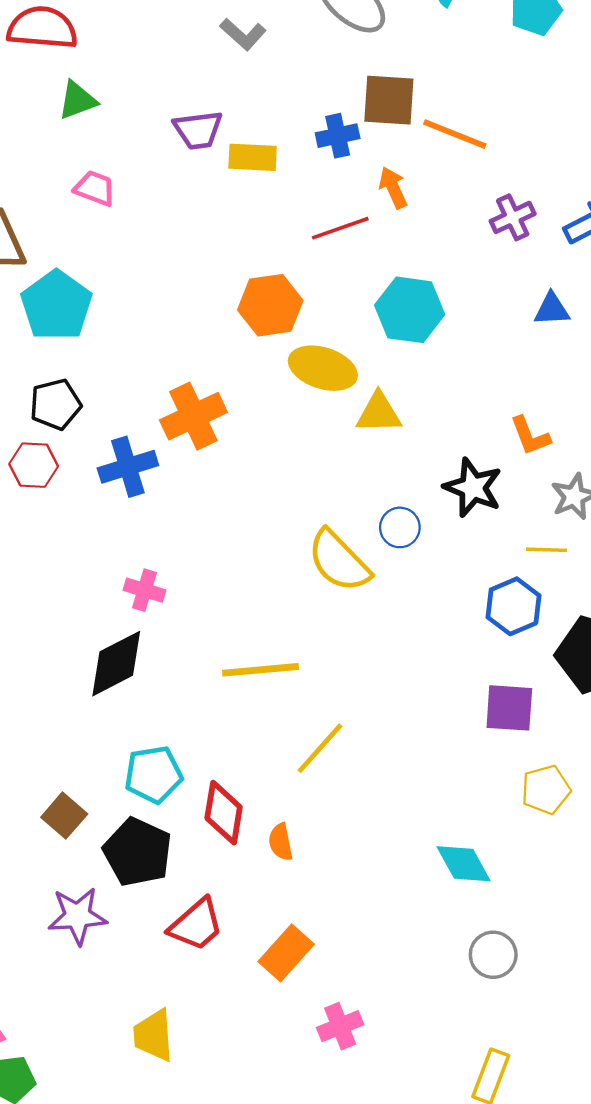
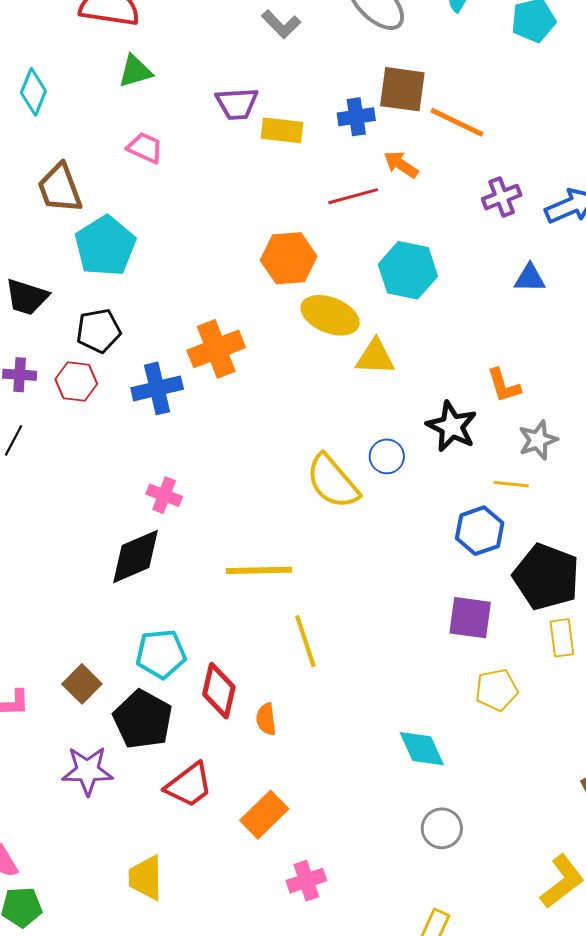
orange arrow: (393, 188) -> (401, 165), turned -36
yellow line: (320, 748) -> (305, 641), turned -64

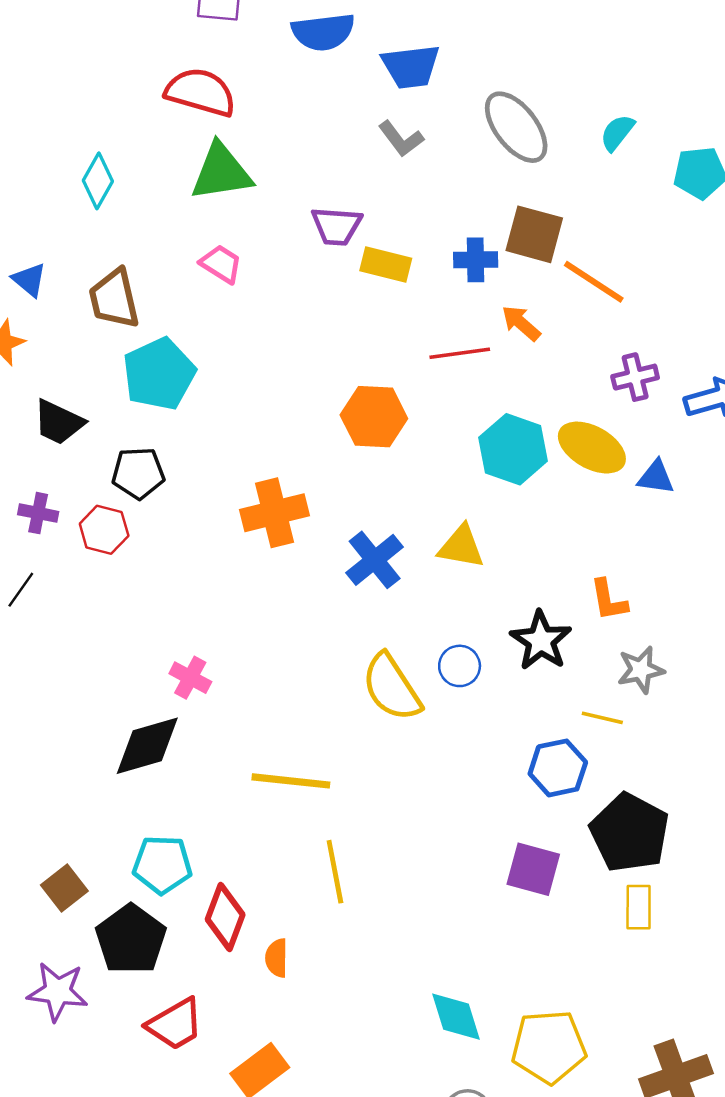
green triangle: (135, 71) -> (221, 172), size x1.5
yellow ellipse: (330, 315) -> (592, 448), moved
blue cross: (157, 388) -> (375, 560), moved, turned -33
yellow pentagon: (497, 690) -> (549, 1047), moved, size x1.5

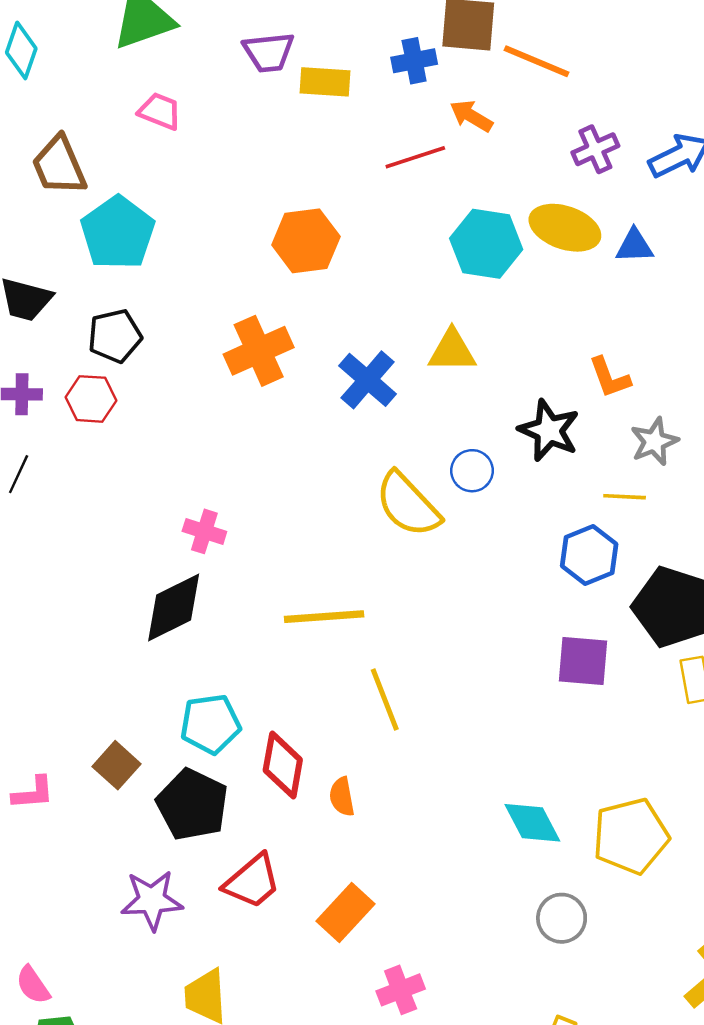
orange hexagon: (374, 417) -> (306, 241), moved
purple star: (58, 992) -> (152, 900), moved

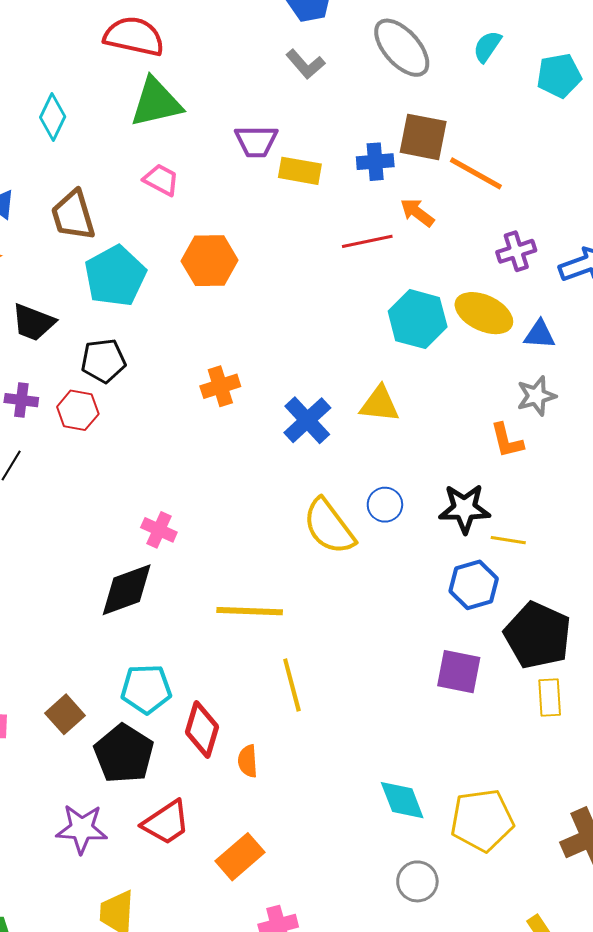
orange hexagon: (306, 241) -> (210, 261), moved
orange cross: (259, 351) -> (220, 386), size x0.7
black star: (549, 430) -> (465, 509), moved, turned -30
gray star: (654, 442) -> (536, 396), moved

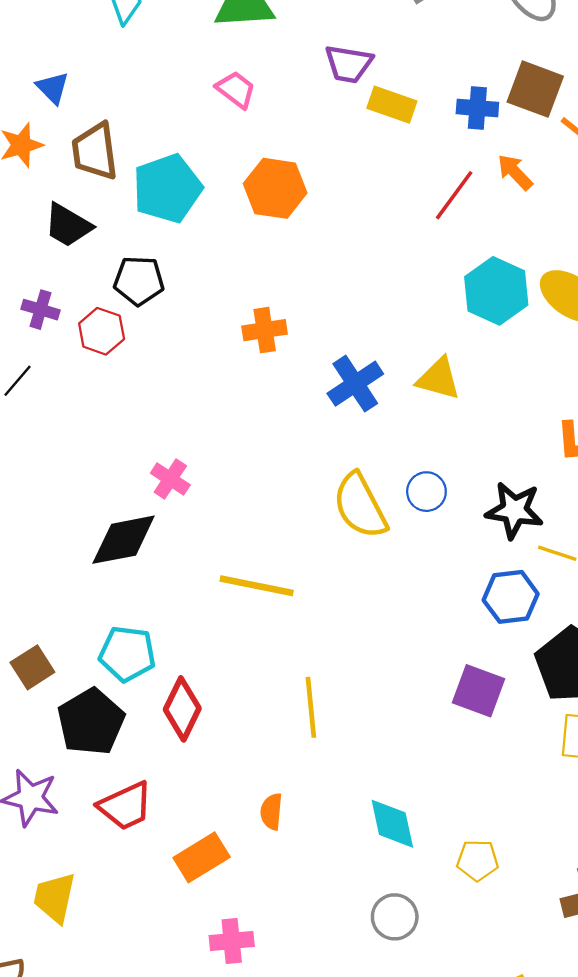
brown trapezoid: (73, 215) -> (95, 151), moved
red line: (367, 241) -> (454, 195), turned -51
yellow line: (292, 685) -> (311, 707), moved
orange semicircle: (248, 761) -> (271, 812), moved
yellow pentagon: (482, 820) -> (478, 860), size x0.6

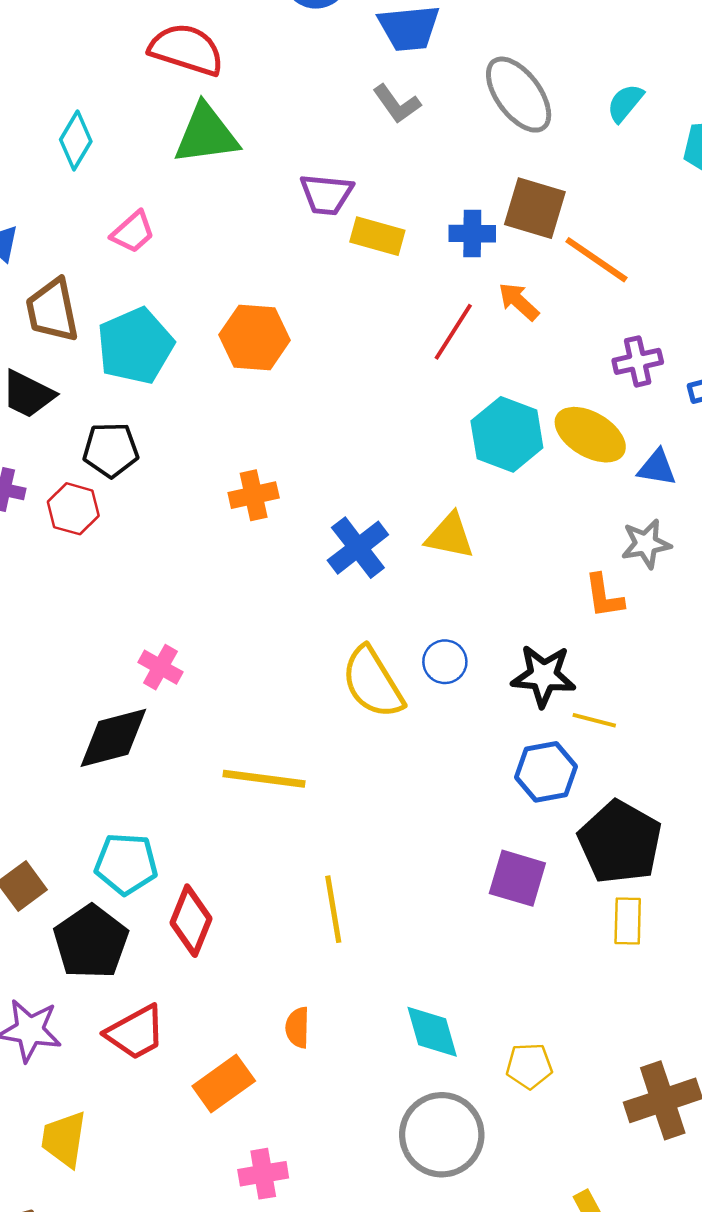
pink trapezoid: (236, 90) -> (133, 232), moved, turned 105
gray circle: (395, 917) -> (442, 1135), size x1.6

